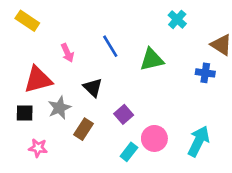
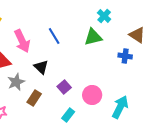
pink arrow: (67, 53) -> (22, 41), size x1.6
green triangle: (152, 60) -> (93, 37), moved
pink circle: (154, 138) -> (92, 95), moved

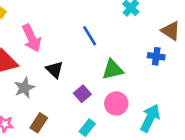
blue line: (54, 36) -> (90, 36), moved
green triangle: (93, 37) -> (113, 70), moved
brown rectangle: (34, 98) -> (39, 123), moved

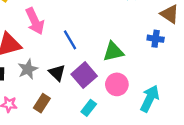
blue line: (90, 36) -> (70, 40), moved
black triangle: (55, 70) -> (57, 73), moved
purple square: (82, 94) -> (84, 75), size x1.5

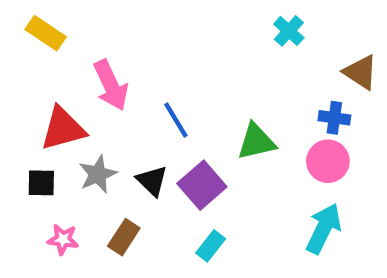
pink circle: (117, 84) -> (328, 161), moved

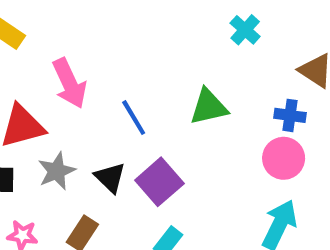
green triangle: (256, 142) -> (209, 107), moved

